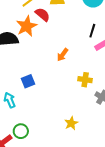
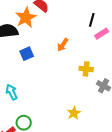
blue square: (28, 81) -> (27, 54), moved

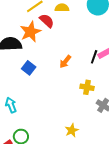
black line: (92, 20) -> (94, 57), moved
blue square: (27, 54) -> (29, 68), turned -32

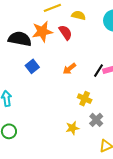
red semicircle: (47, 21) -> (65, 32), moved
yellow star: (72, 130) -> (72, 128), moved

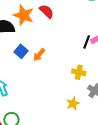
orange star: (42, 32) -> (24, 15), turned -30
orange arrow: (69, 69) -> (39, 55), moved

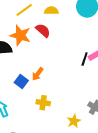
blue square: (21, 51) -> (21, 81), moved
yellow cross: (79, 72) -> (43, 103), moved

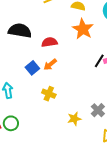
red semicircle: (43, 30) -> (49, 42), moved, turned -63
orange star: (20, 35) -> (83, 29), moved

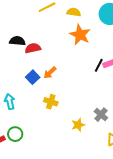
black semicircle: (20, 31) -> (17, 41), size x0.7
red semicircle: (49, 42) -> (33, 48), moved

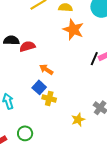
orange arrow: (50, 73) -> (46, 69), turned 80
blue square: (33, 77) -> (39, 87), moved
green circle: (15, 134) -> (25, 133), moved

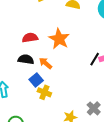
orange star: (73, 30) -> (59, 39), moved
black semicircle: (11, 40) -> (26, 59), moved

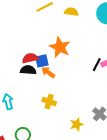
red semicircle: (30, 38) -> (30, 58), moved
blue square: (36, 80) -> (42, 61), moved, turned 32

